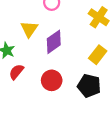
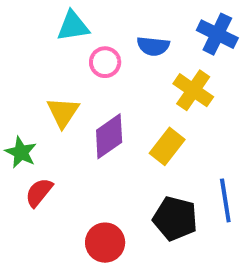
yellow rectangle: (98, 55) -> (167, 146), moved
red circle: (52, 80) -> (105, 243), moved

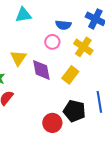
pink circle: (105, 62) -> (52, 42), moved
purple diamond: (109, 136) -> (41, 70), turned -65
red circle: (105, 243) -> (52, 123), moved

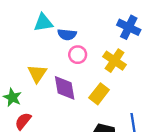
blue semicircle: (63, 25) -> (67, 34), moved

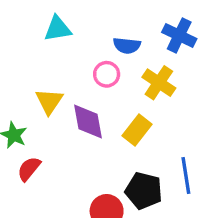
blue semicircle: (67, 34) -> (127, 46), moved

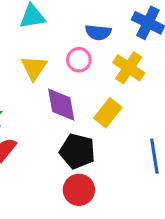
yellow triangle: (49, 101) -> (34, 68), moved
black pentagon: (144, 191) -> (77, 151), moved

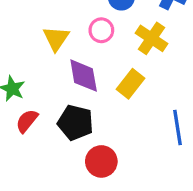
black pentagon: (77, 151) -> (75, 123), moved

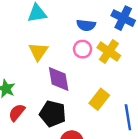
pink circle: (101, 30) -> (83, 49), moved
yellow rectangle: (130, 84) -> (99, 99), moved

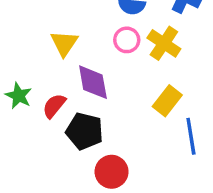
yellow rectangle: (99, 99) -> (167, 101), moved
red semicircle: (17, 112) -> (54, 106), moved

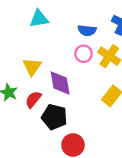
yellow triangle: (64, 43) -> (32, 67), moved

